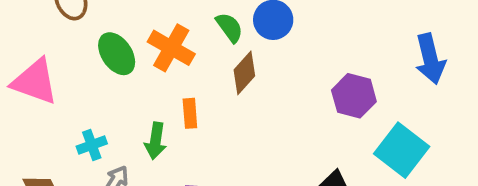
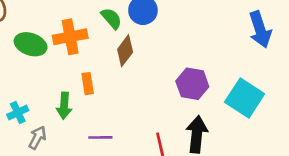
orange cross: (171, 48) -> (70, 37), turned -36
green ellipse: (117, 54) -> (31, 44), turned -32
purple hexagon: (354, 96) -> (192, 84), moved

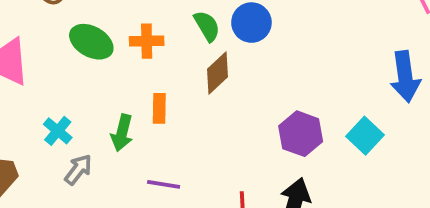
orange cross: (70, 37) -> (147, 41), size x0.7
cyan square: (245, 98) -> (365, 136), moved, size x0.7
cyan cross: (18, 112) -> (58, 131), turned -35

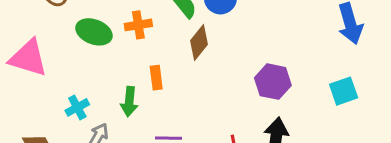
cyan cross: (58, 131) -> (77, 107), turned 30
cyan square: (365, 136) -> (344, 91), moved, turned 36

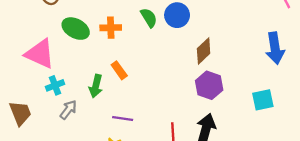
brown diamond: (199, 42) -> (204, 51), moved
pink triangle: (28, 58) -> (40, 54), moved
orange rectangle: (156, 78) -> (119, 70), turned -36

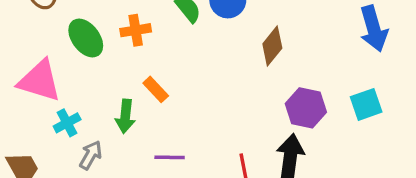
green ellipse: (76, 29) -> (86, 38), turned 32
purple hexagon: (209, 85) -> (306, 108), moved

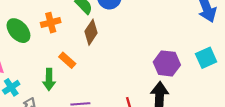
brown diamond: (272, 46) -> (91, 32), moved

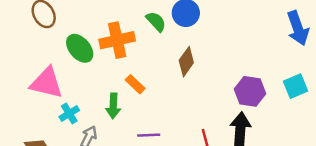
orange cross: (51, 23) -> (117, 40), size x1.5
brown diamond: (91, 32) -> (186, 62), moved

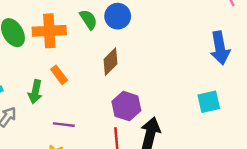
purple hexagon: (250, 91) -> (126, 106), moved

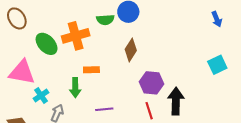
green semicircle: (88, 20) -> (105, 20), turned 132
blue arrow: (220, 48) -> (217, 19), size x0.6
orange rectangle: (59, 75) -> (91, 70), turned -42

